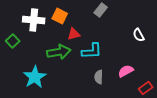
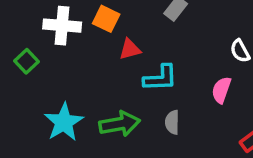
green arrow: (59, 52) -> (120, 124), moved
pink semicircle: (126, 71) -> (221, 90), moved, turned -42

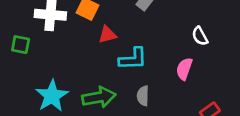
green square: (26, 61) -> (21, 45), turned -36

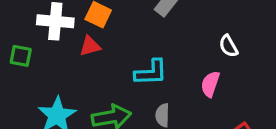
red triangle: (107, 35) -> (90, 46), moved

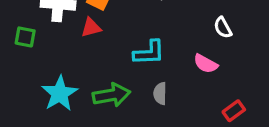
pink semicircle: (210, 84) -> (206, 64), turned -80

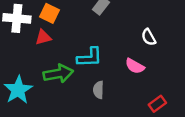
green arrow: (111, 95) -> (58, 74), moved

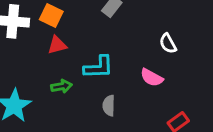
red triangle: (43, 37) -> (57, 45), moved
green arrow: (58, 74) -> (62, 86), size x0.6

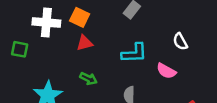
cyan L-shape: (98, 67) -> (134, 53), moved
green arrow: (62, 86) -> (88, 79), turned 36

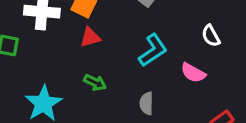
cyan L-shape: (134, 53) -> (153, 50), turned -32

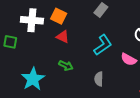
red triangle: (90, 37) -> (63, 37), turned 40

